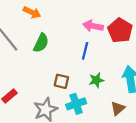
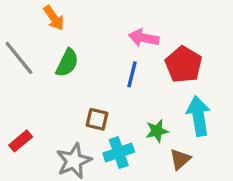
orange arrow: (32, 12) -> (54, 18), turned 30
red pentagon: (120, 30) -> (183, 64), moved
green star: (96, 80) -> (157, 131), moved

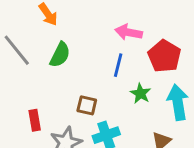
green star: (157, 131) -> (141, 93), moved, turned -30
red rectangle: (21, 141) -> (35, 120), moved, turned -60

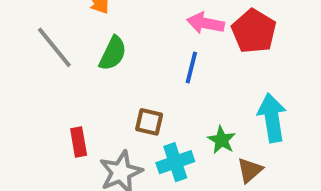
red pentagon: (164, 56) -> (254, 31), moved
green star: (141, 93) -> (222, 140), moved

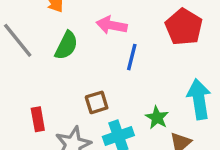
pink arrow: (205, 23) -> (112, 25), moved
brown square: (149, 122) -> (97, 102), turned -30

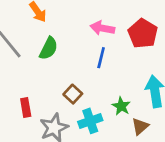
pink arrow: (112, 25) -> (102, 28), moved
brown square: (97, 102) -> (73, 94), turned -30

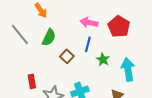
brown square: (73, 94) -> (67, 56), moved
green star: (121, 106) -> (103, 59), moved

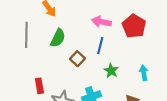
gray line: (20, 34) -> (26, 35), turned 40
green star: (103, 59) -> (111, 71), moved
cyan arrow: (128, 69) -> (144, 73), size x0.6

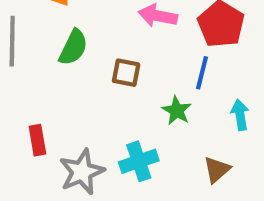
blue line: (100, 46) -> (202, 73), moved
brown square: (77, 59) -> (126, 73), moved, turned -32

